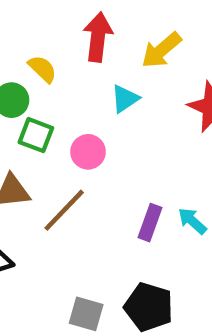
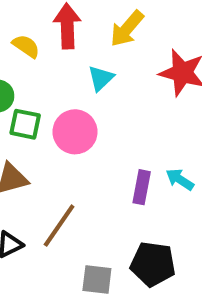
yellow semicircle: (42, 69) -> (26, 46), moved
pink circle: (88, 152) -> (75, 132), size x1.4
brown line: (64, 210) -> (59, 226), moved

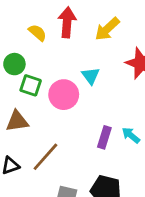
cyan triangle: (101, 78) -> (91, 76), moved, turned -30

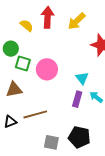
cyan triangle: (91, 76) -> (82, 78), moved
brown line: (45, 157) -> (35, 114), turned 35

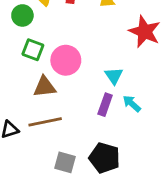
green circle: (11, 49) -> (22, 15), moved
brown triangle: (14, 90) -> (45, 87), moved

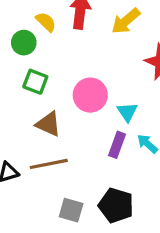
pink circle: (66, 60) -> (90, 95), moved
brown triangle: (45, 87) -> (48, 124), turned 30

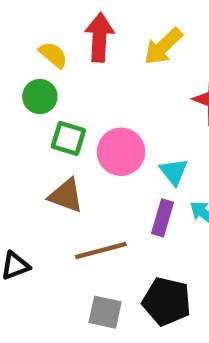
green circle: (24, 43) -> (40, 97), moved
green square: (35, 82) -> (68, 138), moved
brown line: (49, 164) -> (101, 251), moved

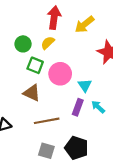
yellow semicircle: (53, 55) -> (48, 43), moved, turned -88

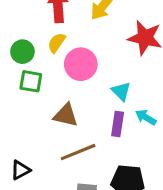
green square: (35, 65) -> (31, 81), moved
pink circle: (60, 74) -> (81, 64), moved
brown triangle: (32, 93) -> (66, 115), moved

